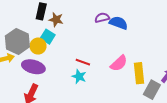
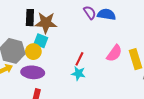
purple semicircle: (102, 18) -> (90, 12), turned 80
brown star: (56, 20) -> (46, 23), size x1.5
red line: (83, 62) -> (79, 59), turned -72

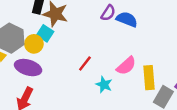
purple semicircle: (90, 12) -> (108, 13), turned 56
cyan star: (78, 73) -> (104, 85), moved

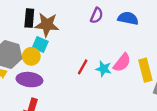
blue semicircle: (127, 19) -> (128, 18), moved
cyan star: (104, 85) -> (104, 69), moved

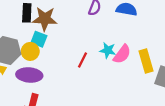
cyan star: (104, 69) -> (108, 50), moved

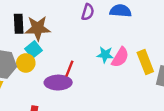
cyan square: (39, 39) -> (34, 50), turned 35
red line: (82, 60) -> (69, 69), moved
purple ellipse: (29, 75) -> (58, 83), moved

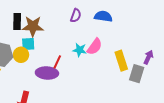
cyan square: (34, 50) -> (28, 44), turned 32
cyan star: (105, 55) -> (80, 50), moved
pink semicircle: (120, 57) -> (95, 47), moved

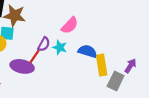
purple semicircle: (76, 16) -> (44, 44), moved
blue semicircle: (103, 16) -> (87, 51), moved
pink semicircle: (95, 47) -> (70, 25), moved

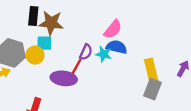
blue semicircle: (87, 51) -> (117, 47), moved
gray rectangle: (116, 81) -> (153, 89), moved

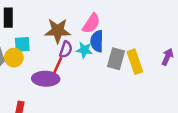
brown star: (51, 23) -> (58, 31), moved
blue semicircle: (117, 47) -> (97, 41), turned -96
gray rectangle: (153, 89) -> (116, 59), moved

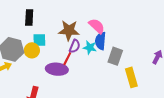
pink semicircle: (91, 23) -> (97, 26), turned -84
yellow rectangle: (135, 62) -> (131, 77), moved

